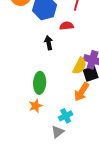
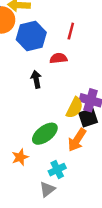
green ellipse: (40, 83) -> (45, 134), moved, turned 50

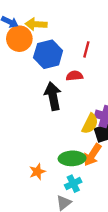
black arrow: (36, 79) -> (53, 96), size x1.6
green ellipse: (45, 134) -> (72, 158), moved, turned 35

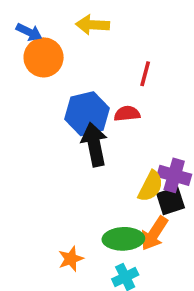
yellow arrow: (36, 24) -> (93, 25), moved
blue hexagon: (48, 54) -> (87, 114), moved

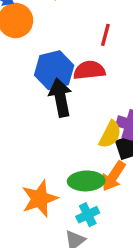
red semicircle: (127, 114) -> (89, 70), size x1.4
orange star: (71, 259) -> (40, 199), size x1.6

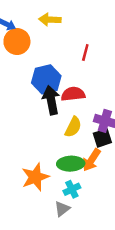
red semicircle: (89, 70) -> (73, 94), moved
yellow semicircle: (110, 134) -> (73, 127), moved

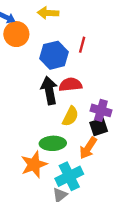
blue hexagon: (46, 79) -> (54, 55), moved
green ellipse: (71, 164) -> (53, 143), moved
cyan cross: (72, 189) -> (69, 176), size x1.6

